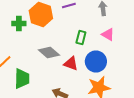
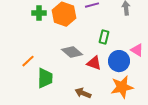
green cross: (19, 24) -> (39, 13), moved
pink triangle: (108, 34) -> (137, 50), moved

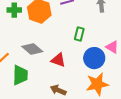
gray diamond: (72, 52) -> (32, 49), moved
red triangle: (94, 63) -> (58, 60), moved

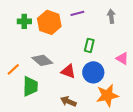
blue circle: (94, 58) -> (93, 72), moved

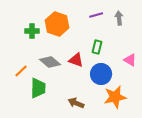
purple line: (77, 13) -> (96, 15), moved
green cross: (24, 21) -> (32, 31), moved
red triangle: (68, 71) -> (76, 60), moved

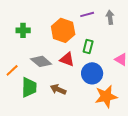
orange hexagon: (57, 24) -> (63, 30), moved
brown arrow: (76, 103) -> (58, 89), moved

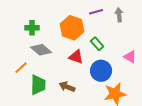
green rectangle: (88, 46) -> (97, 44), turned -56
gray diamond: (41, 61) -> (41, 50), moved

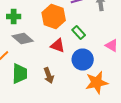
brown arrow: (67, 87) -> (49, 76), turned -133

